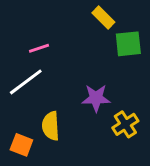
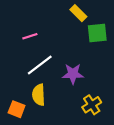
white line: (26, 82) -> (40, 65), moved
yellow cross: (125, 124) -> (92, 105), moved

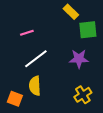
purple star: (73, 74) -> (79, 59), moved

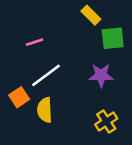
orange square: (15, 99) -> (19, 97), moved, turned 35

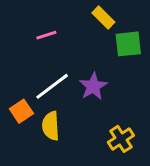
pink line: (34, 42) -> (46, 35), moved
purple star: (101, 75) -> (93, 86), moved, turned -30

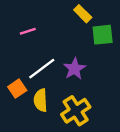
pink line: (46, 35) -> (28, 31), moved
yellow cross: (121, 139) -> (76, 111), moved, size x1.4

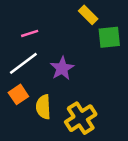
white line: (42, 69) -> (23, 63), moved
purple star: (75, 69) -> (62, 68), moved

